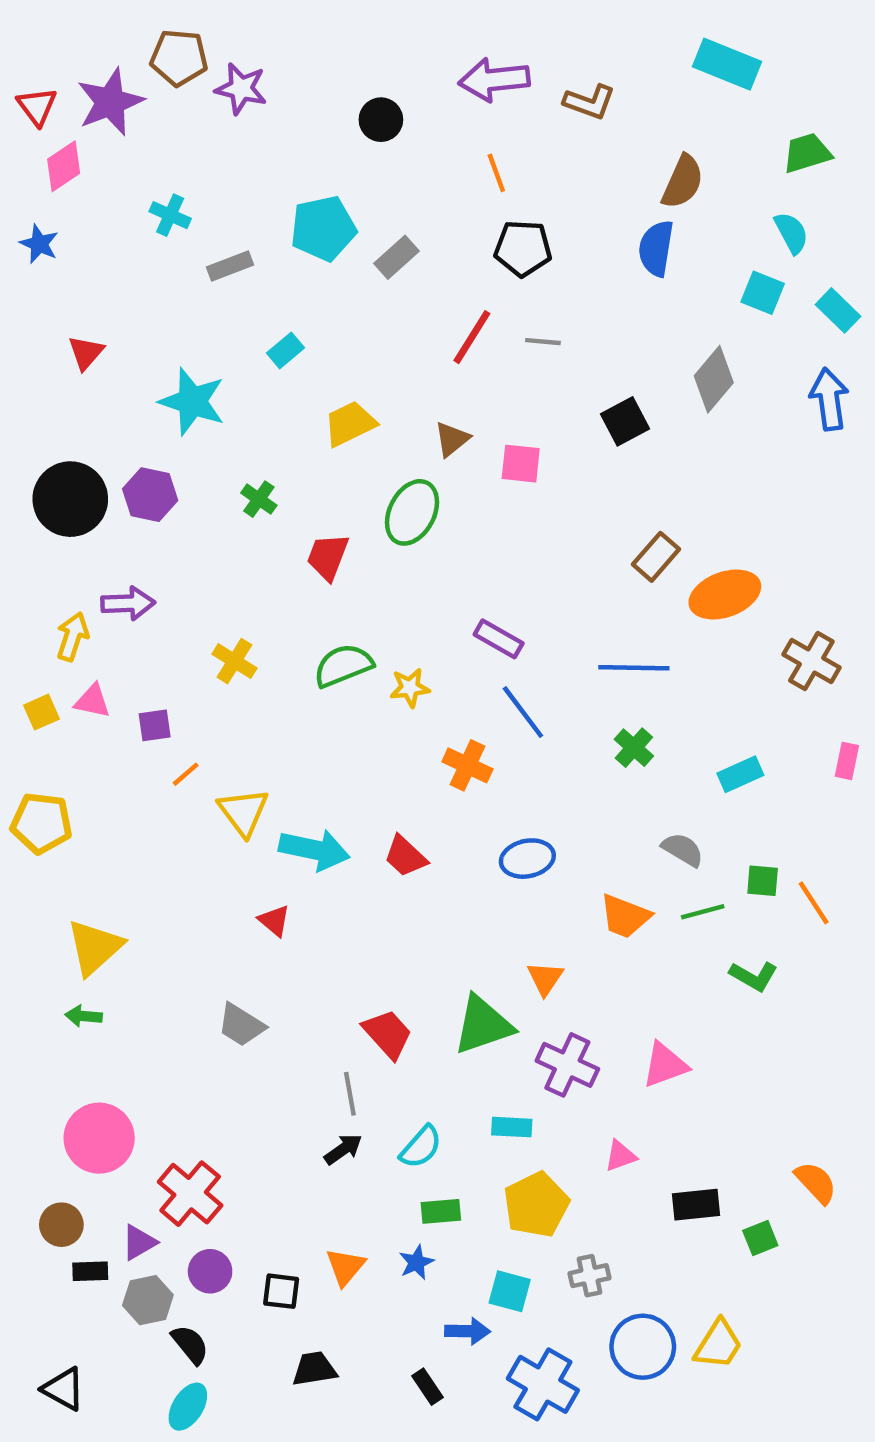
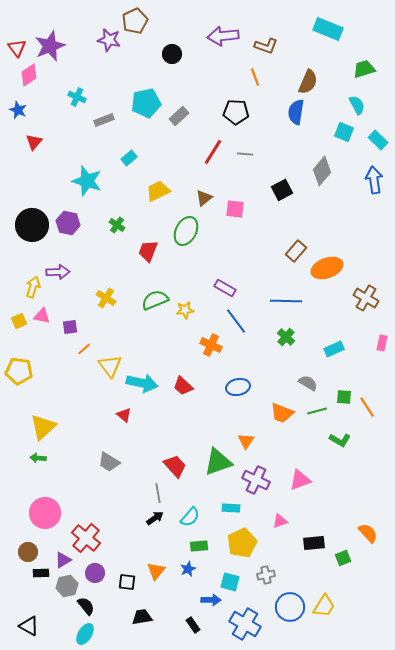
brown pentagon: (179, 58) -> (135, 21), moved, turned -30
orange line: (496, 173) -> (255, 77), moved
red triangle: (86, 353) -> (34, 142), moved

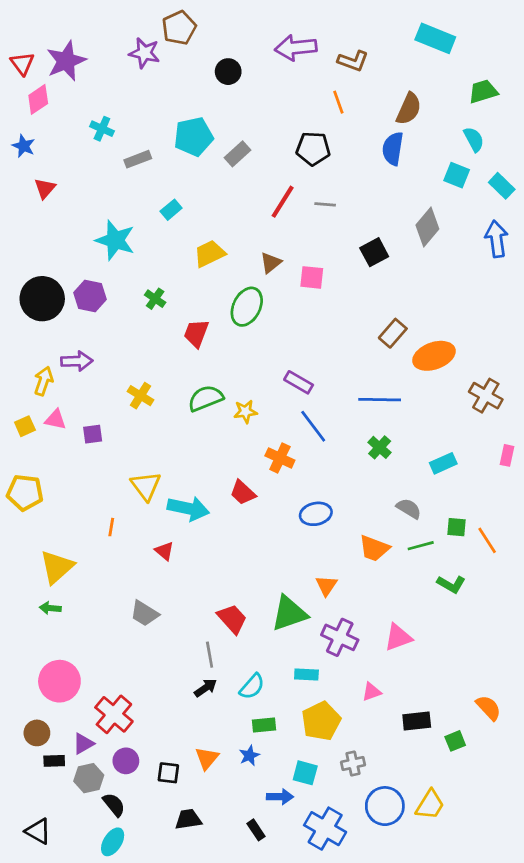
orange line: (84, 349) -> (111, 527), moved, turned -40
red trapezoid: (183, 386) -> (243, 493), moved

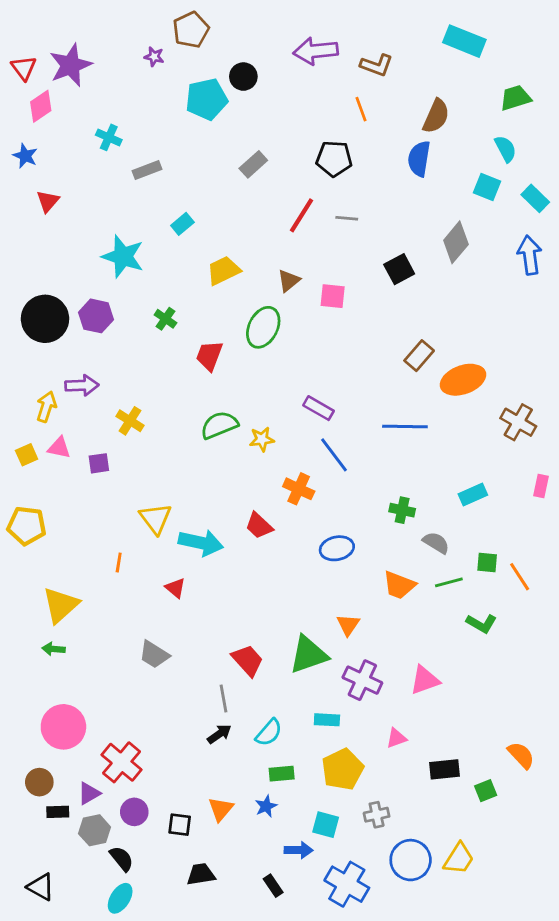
purple star: (144, 53) -> (154, 57), size x0.6
cyan pentagon: (194, 137) -> (207, 99), moved
yellow cross: (140, 396) -> (130, 421), moved
green cross: (380, 447) -> (402, 510), moved, turned -30

